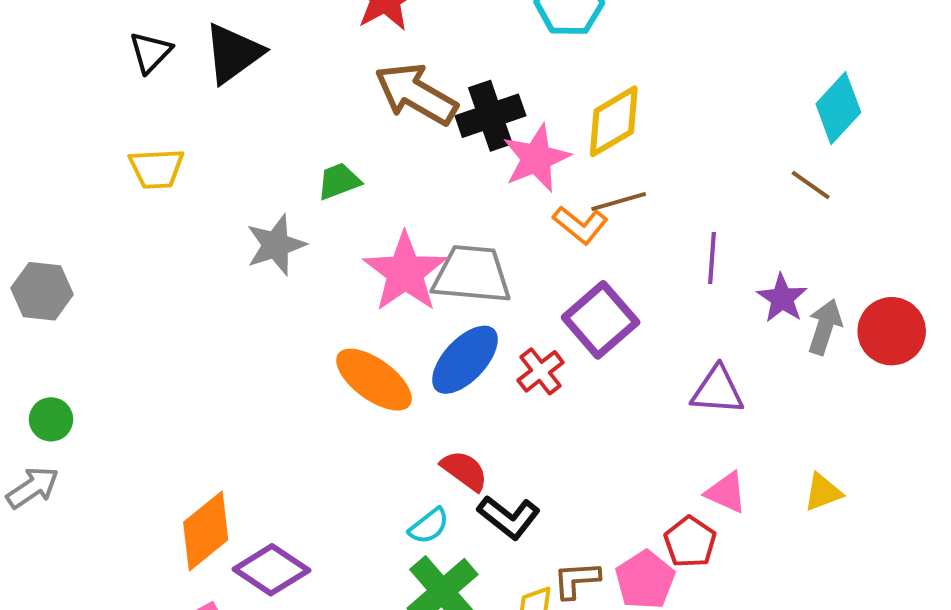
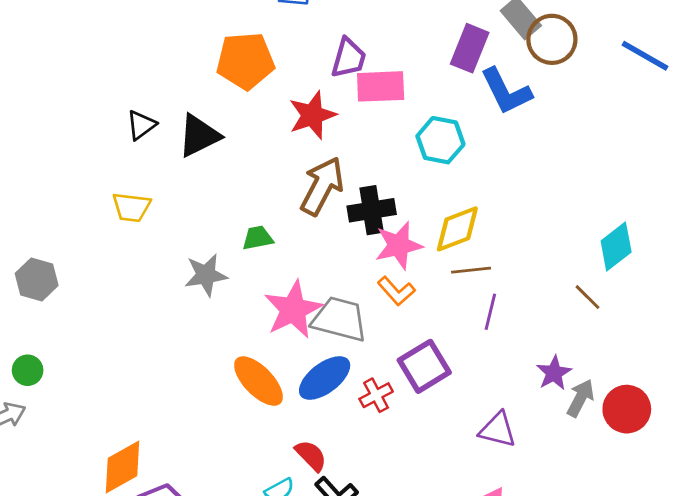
brown arrow: (416, 94) -> (322, 186), turned 78
brown line: (619, 201) -> (471, 270), moved
orange L-shape: (580, 225) -> (396, 291), moved
purple line: (712, 258) -> (490, 312), moved

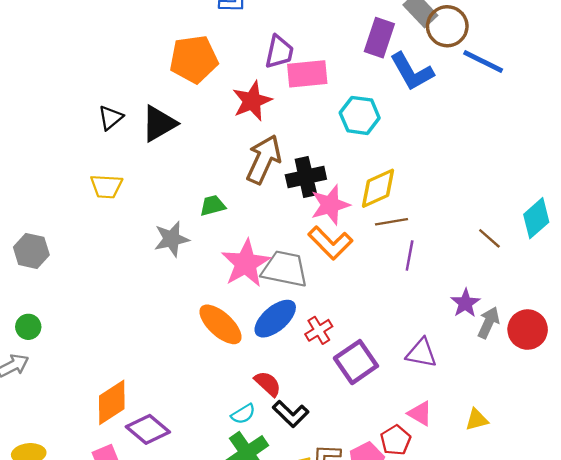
blue line: (645, 56) -> (483, 62), moved
cyan diamond: (616, 246) -> (536, 218), moved
orange L-shape: (396, 291) -> (330, 243), size x1.4
purple square: (424, 366) -> (356, 362), moved

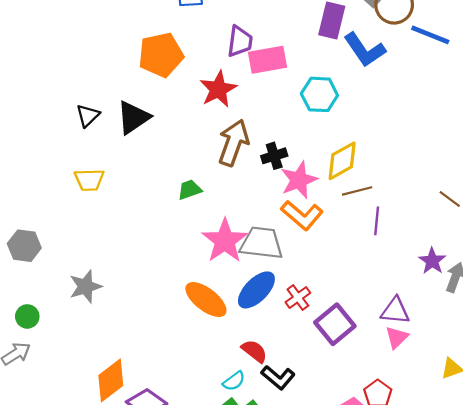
black cross: (306, 177) -> (274, 156), size x0.7
gray star: (172, 239) -> (85, 287), moved
pink triangle: (420, 413) -> (397, 337), moved, turned 50

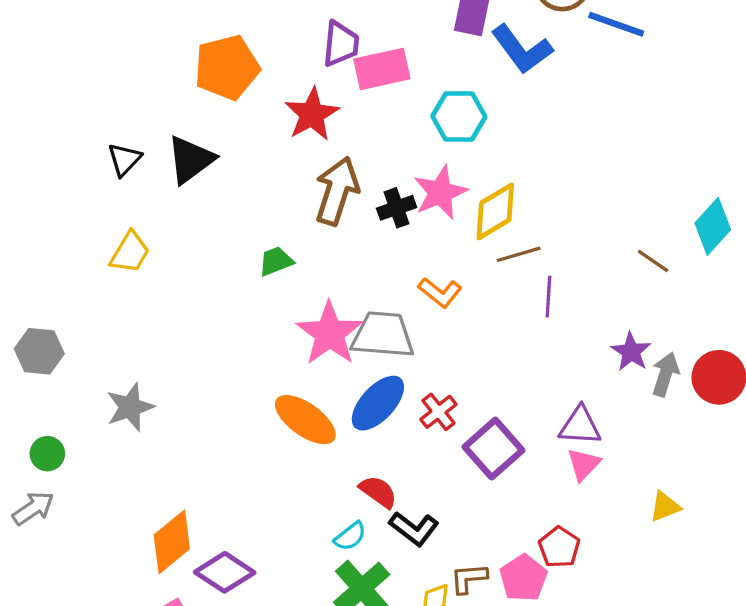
yellow trapezoid: (89, 180) -> (130, 252), turned -56
pink star: (299, 180) -> (440, 192), moved
orange L-shape: (302, 215) -> (440, 292), size x0.7

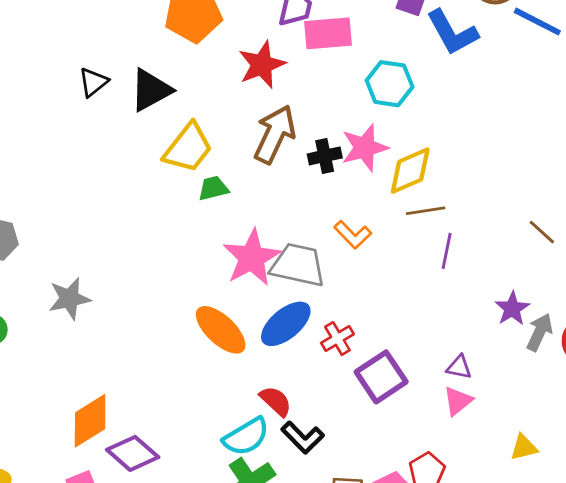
yellow trapezoid: (130, 252) -> (188, 148), moved, size x1.4
purple triangle: (580, 426) -> (459, 367), size x0.7
cyan semicircle: (350, 536) -> (246, 437), size x1.6

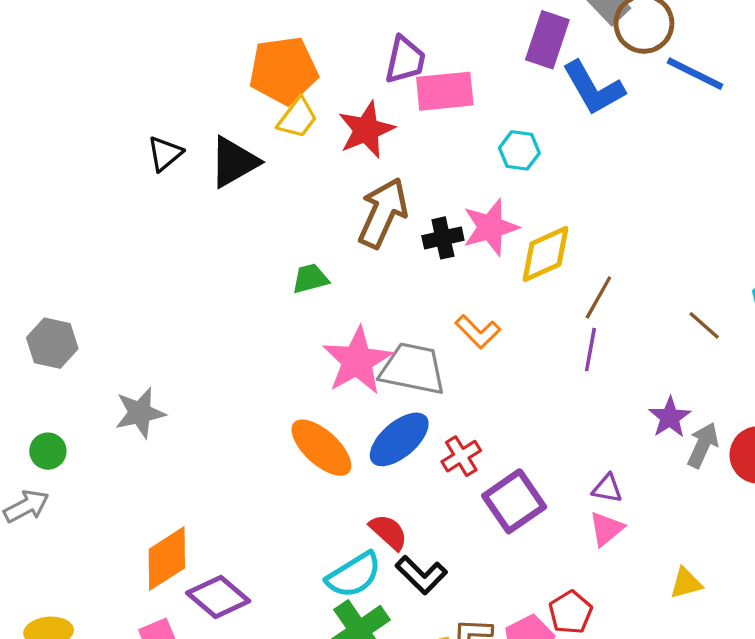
cyan hexagon: (390, 84) -> (519, 150), size x0.7
yellow trapezoid: (188, 148) -> (297, 118), moved, size x0.7
brown line: (426, 211) -> (598, 297), moved, turned -51

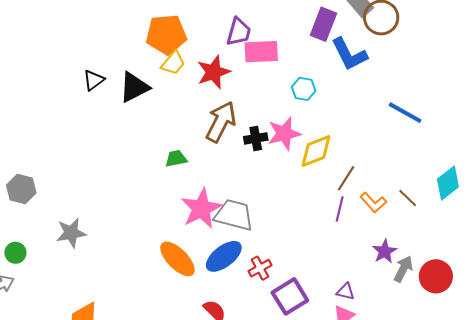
blue line: (695, 74) -> (405, 113), moved
orange L-shape: (478, 332) -> (373, 202), moved

